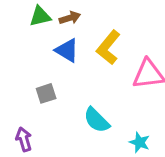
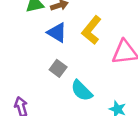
gray square: (46, 93) -> (58, 68), moved, turned -35

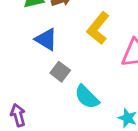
blue triangle: (57, 33) -> (46, 39), moved

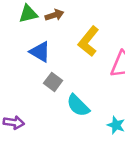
purple arrow: (18, 115) -> (14, 123), turned 114

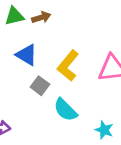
yellow L-shape: (88, 41) -> (68, 66), moved

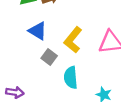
cyan semicircle: (65, 110) -> (71, 78), turned 40

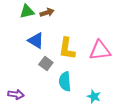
yellow L-shape: (73, 40) -> (67, 49), turned -30

